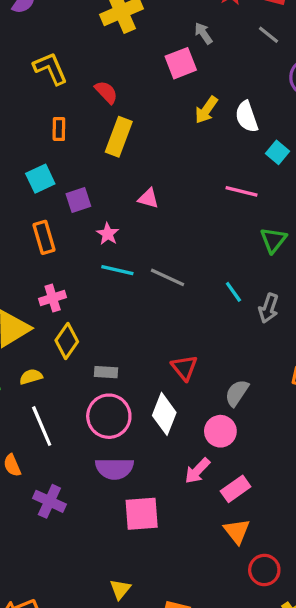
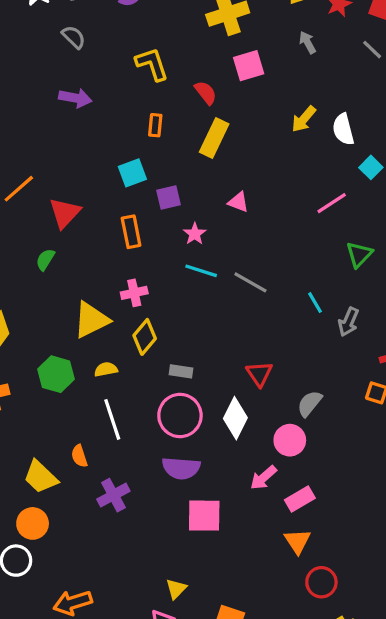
pink square: (181, 63) -> (249, 66), moved
pink line: (241, 191) -> (332, 203), turned -52
purple cross: (49, 501) -> (113, 495), turned 32

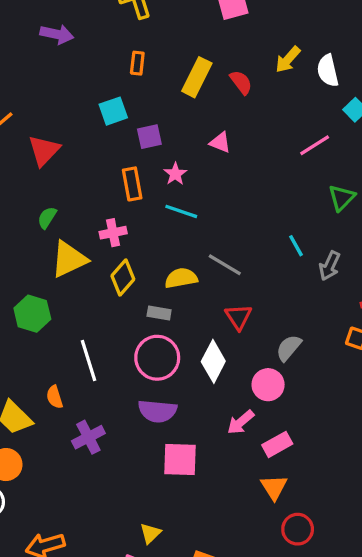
red semicircle: (206, 93) -> (241, 82), moved
orange rectangle: (131, 232) -> (132, 184), moved
green semicircle: (45, 260) -> (47, 218), moved
gray line: (250, 282) -> (225, 265), moved
yellow semicircle: (106, 369) -> (181, 278), moved, size x1.4

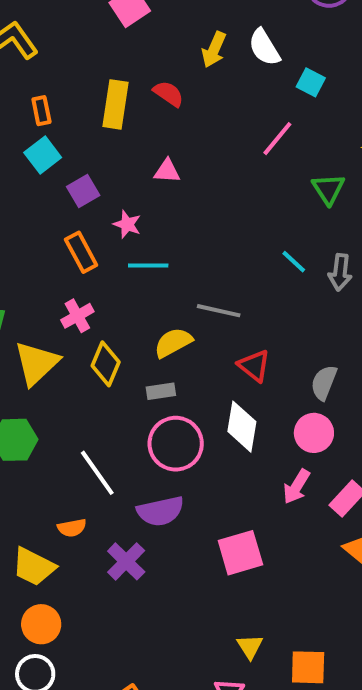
cyan square: (113, 111) -> (43, 155), moved
orange semicircle: (55, 397) -> (72, 528), turned -65
purple semicircle: (157, 411) -> (160, 511), moved
yellow triangle: (150, 533) -> (250, 647), moved

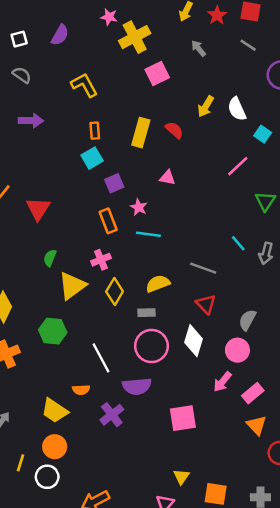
gray line: (219, 311) -> (203, 268), moved

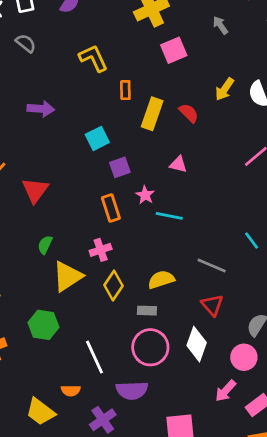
purple arrow: (31, 121) -> (41, 109), moved
orange rectangle: (95, 131) -> (125, 90), moved
cyan line: (148, 234) -> (169, 216), moved

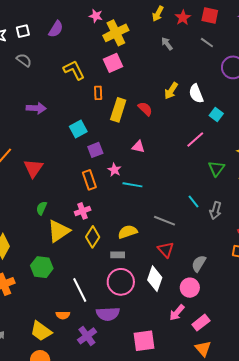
pink square: (174, 50) -> (113, 63), moved

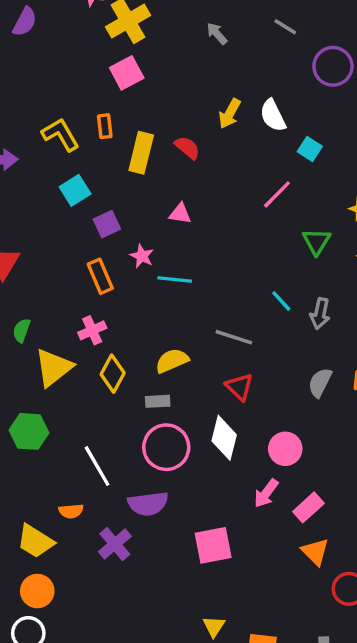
yellow L-shape: (74, 70) -> (61, 135), moved
gray semicircle: (199, 264) -> (320, 383), moved

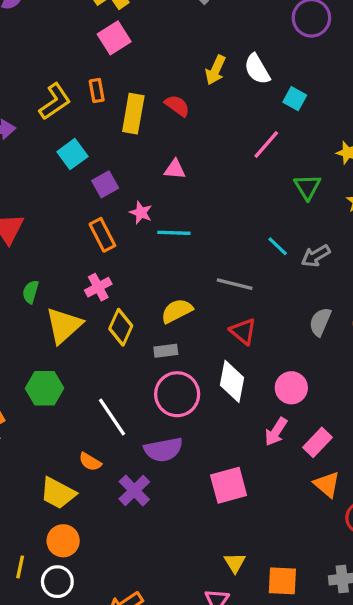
yellow L-shape: (61, 135) -> (55, 102), turned 90
gray arrow: (320, 314) -> (316, 256), turned 52
orange semicircle: (71, 511) -> (90, 462), turned 40

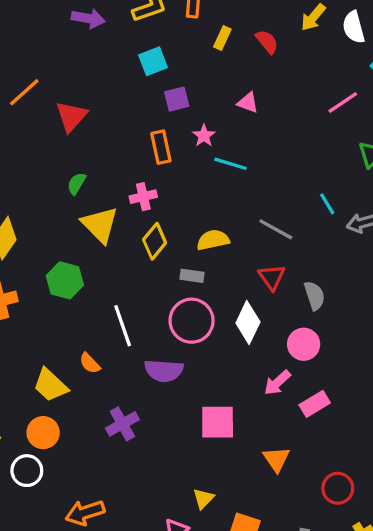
yellow rectangle: (133, 114) -> (222, 38), size x0.6
gray semicircle: (320, 322) -> (314, 296), moved, turned 124
yellow triangle: (64, 325) -> (100, 225), turned -48
orange triangle: (327, 484) -> (276, 459), moved
purple cross: (134, 490) -> (122, 424), moved

